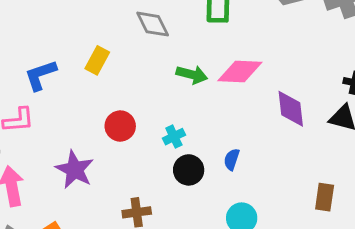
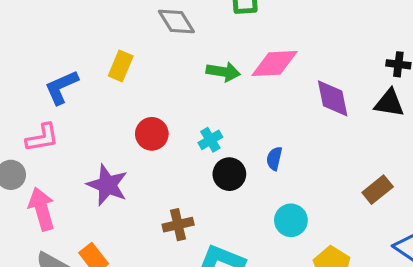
brown rectangle: (325, 197) -> (378, 190), turned 48

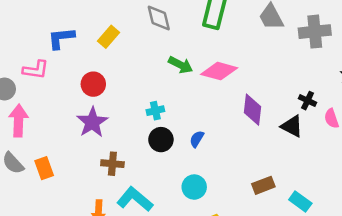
red circle: (152, 134) -> (93, 84), moved
purple star: (107, 185) -> (92, 122), moved

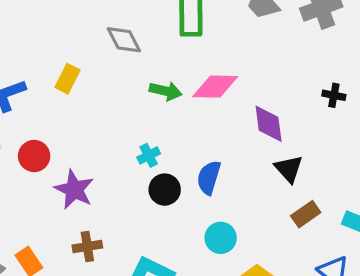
red circle: (93, 84) -> (34, 156), moved
black triangle: (292, 126) -> (289, 169), moved, turned 35
blue semicircle: (197, 139) -> (209, 178), size x1.5
brown cross: (112, 164) -> (87, 247), moved

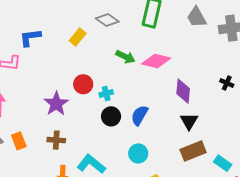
gray diamond: (124, 40) -> (107, 20), turned -40
yellow rectangle: (68, 79) -> (78, 37), moved
red circle: (34, 156) -> (83, 84), moved
brown rectangle: (306, 214) -> (193, 151), size x1.4

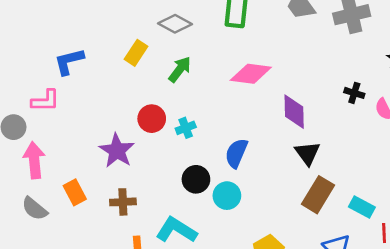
green arrow: (125, 57) -> (180, 69), moved, turned -72
black circle: (111, 116) -> (196, 179), moved
orange rectangle: (19, 141) -> (75, 192), moved
brown rectangle: (193, 151) -> (318, 195), turned -30
cyan circle: (138, 153) -> (227, 196), moved

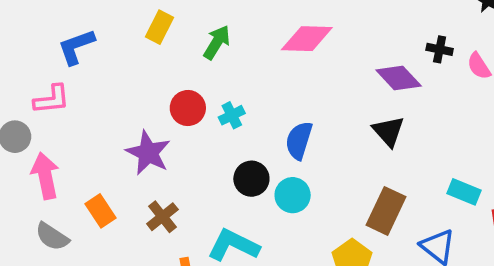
purple diamond: (294, 112) -> (399, 78), moved, turned -36
brown rectangle: (318, 195) -> (386, 211), moved
brown cross: (123, 202) -> (162, 217), turned -30

